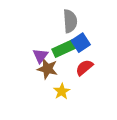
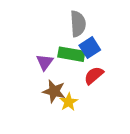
green rectangle: (64, 49) -> (71, 54), turned 35
brown star: (47, 69) -> (54, 91), moved

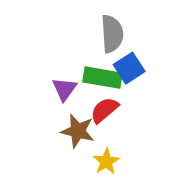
red semicircle: (94, 75) -> (104, 110), moved
yellow star: (69, 102) -> (106, 161), moved

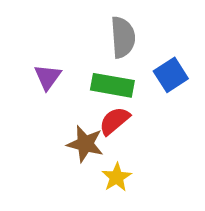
blue square: (129, 68) -> (171, 75), moved
purple triangle: (64, 89) -> (48, 77), moved

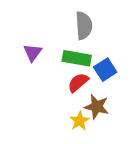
blue square: (171, 75) -> (105, 70), moved
brown star: (85, 144) -> (97, 107), moved

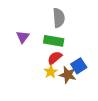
blue square: (105, 70) -> (79, 66), moved
yellow star: (80, 121) -> (51, 72), moved

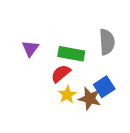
gray semicircle: (59, 18) -> (107, 42), moved
red semicircle: (55, 58) -> (61, 74), moved

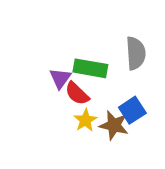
purple triangle: (30, 48) -> (60, 78), moved
red semicircle: (61, 74) -> (77, 93), turned -96

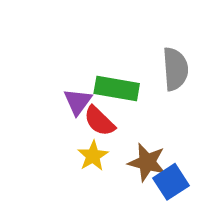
blue square: (132, 110) -> (171, 182), moved
yellow star: (85, 120) -> (93, 156), moved

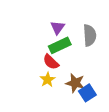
green rectangle: (117, 89) -> (60, 45), turned -35
purple triangle: (78, 102) -> (58, 28), moved

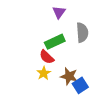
purple triangle: (58, 28) -> (59, 12), moved

